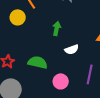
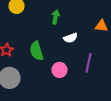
green semicircle: (38, 62) -> (36, 51), turned -120

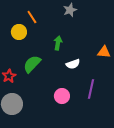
green semicircle: (36, 51) -> (32, 64), moved, turned 60

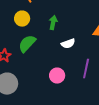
yellow circle: (19, 32) -> (22, 19), moved

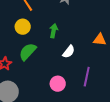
white semicircle: (68, 44) -> (69, 52), turned -32

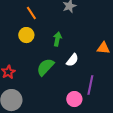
green semicircle: (28, 52) -> (45, 67), moved
pink circle: (58, 84) -> (74, 99), moved

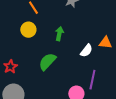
white semicircle: (72, 60) -> (86, 51), moved

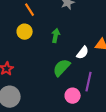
green semicircle: (47, 62) -> (62, 68), moved

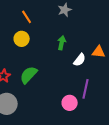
green arrow: (56, 36) -> (62, 43), moved
green semicircle: (62, 68) -> (29, 75), moved

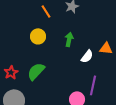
orange line: (27, 17) -> (46, 11), moved
yellow circle: (22, 39) -> (38, 36), moved

